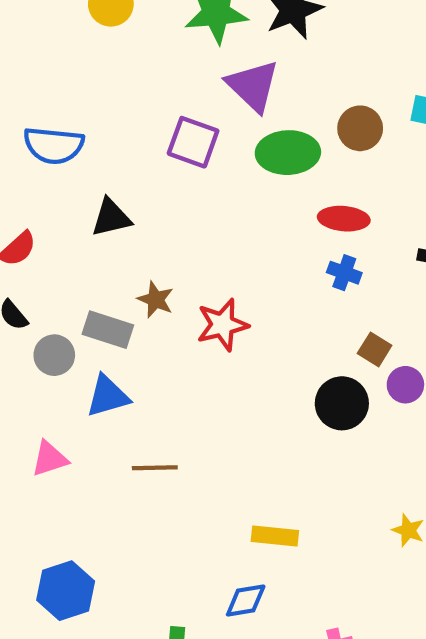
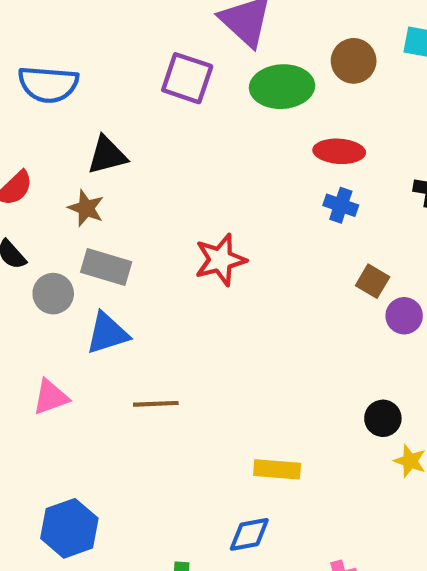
brown star: (156, 300) -> (86, 208), moved
black circle: (342, 403) -> (383, 418), moved, size x0.7

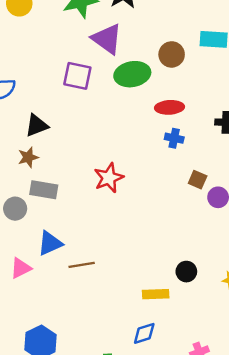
brown star: (86, 208) -> (28, 157), turned -30
blue triangle: (107, 333) -> (50, 243), moved
black circle: (383, 418) -> (186, 272), moved

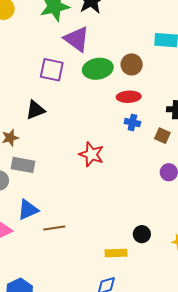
brown circle: (172, 54) -> (132, 64), moved
black triangle: (37, 126) -> (35, 110), moved
red star: (109, 178) -> (91, 154), moved, turned -30
brown square: (198, 180) -> (162, 136), moved

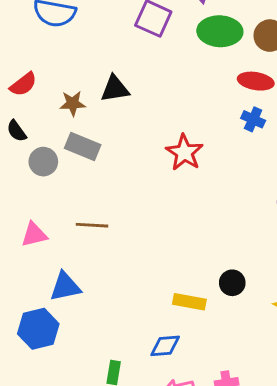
black triangle: (35, 110) -> (115, 89), moved
blue triangle: (28, 210) -> (65, 287), moved
brown line: (54, 228) -> (92, 225), moved

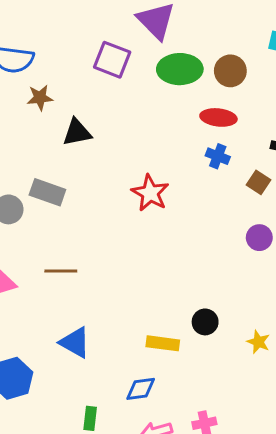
brown star: (73, 103) -> (40, 98), moved
blue triangle: (65, 287) -> (75, 342), moved, turned 44

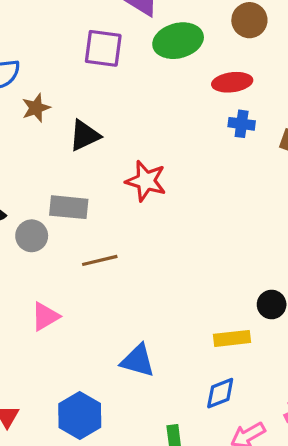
brown circle: (230, 71) -> (249, 20), moved
red star: (150, 193) -> (146, 181), moved
brown line: (61, 271) -> (100, 260), moved

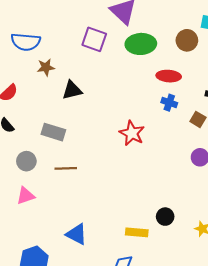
red star: (146, 181) -> (132, 133), moved
gray circle: (32, 236) -> (26, 161), moved

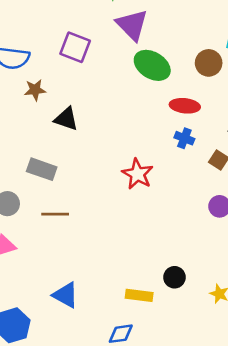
purple square: (94, 39) -> (75, 47), moved
green ellipse: (141, 44) -> (152, 65), turned 32
black triangle: (72, 90) -> (66, 119), turned 30

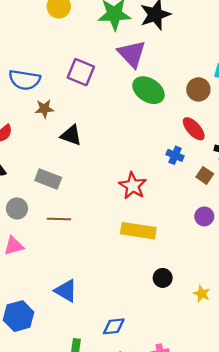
red ellipse: (185, 106) -> (194, 129), moved, turned 40
yellow rectangle: (139, 295) -> (138, 231), moved, size x1.4

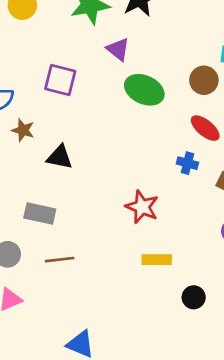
purple triangle: (132, 54) -> (118, 49), size x0.7
brown star: (44, 109) -> (23, 130), turned 30
yellow rectangle: (138, 231) -> (157, 260), size x0.7
black circle: (163, 278) -> (194, 297), moved

